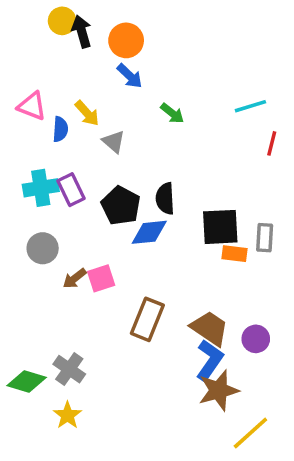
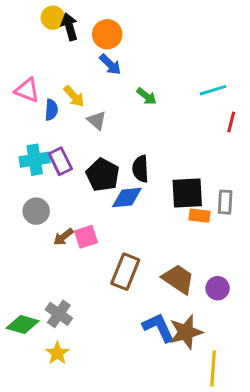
blue L-shape: (210, 360) -> (159, 328), moved, turned -60
yellow line: (250, 433) -> (213, 368), turned -44

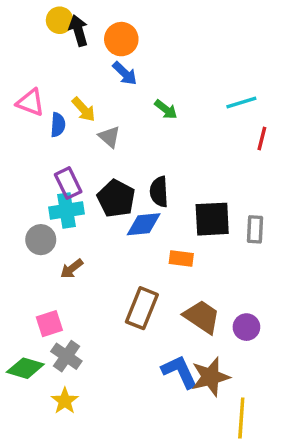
cyan cross: (35, 160) -> (66, 211), moved
orange rectangle: (199, 216) -> (181, 258), moved
pink square: (86, 237) -> (49, 324), moved

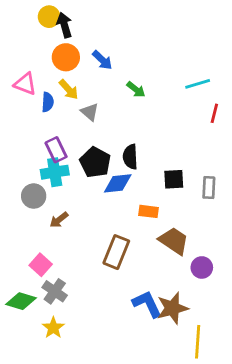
orange circle: (121, 39) -> (66, 57), moved
black square: (212, 219) -> (174, 179), size x0.7
brown trapezoid: (202, 317) -> (174, 241), moved
pink square: (49, 324) -> (41, 265), turned -30

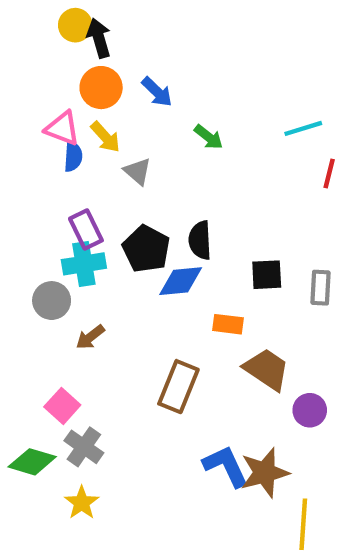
pink triangle: (25, 84) -> (62, 128), moved

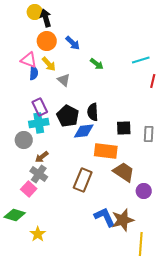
orange rectangle: (228, 324) -> (106, 151), size x1.6
gray cross: (84, 447) -> (39, 174), moved

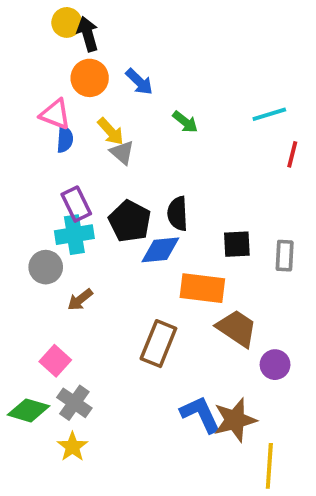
yellow arrow: (49, 64) -> (111, 131), moved
gray cross: (39, 174) -> (74, 403), moved

